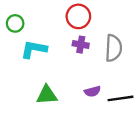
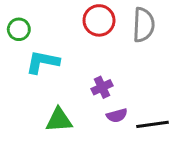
purple cross: (81, 45) -> (102, 87), moved, turned -35
gray semicircle: (114, 48) -> (144, 25), moved

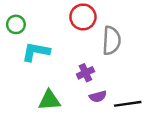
gray semicircle: (144, 25) -> (112, 41), moved

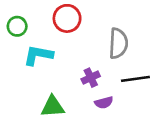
red circle: (83, 17) -> (67, 18), moved
black line: (128, 104) -> (135, 79), moved

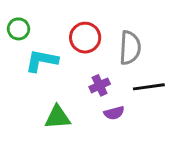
red circle: (67, 18) -> (85, 38), moved

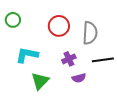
cyan L-shape: (42, 61) -> (27, 55), moved
green triangle: (58, 117) -> (40, 81), turned -42

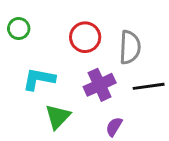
purple cross: (69, 59) -> (100, 85), size x1.5
purple semicircle: (79, 78) -> (114, 127), moved, turned 136

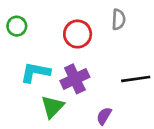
gray semicircle: (130, 47) -> (119, 19), moved, size x0.7
purple cross: (100, 85) -> (75, 79), moved

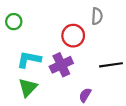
red circle: (78, 34) -> (73, 36), moved
green triangle: (52, 107) -> (28, 88), moved

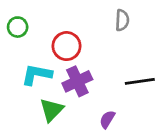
red circle: (73, 36) -> (66, 46), moved
green triangle: (28, 88) -> (52, 110), moved

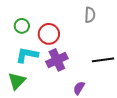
green circle: (18, 27) -> (22, 26), moved
green triangle: (52, 110) -> (17, 81), moved

